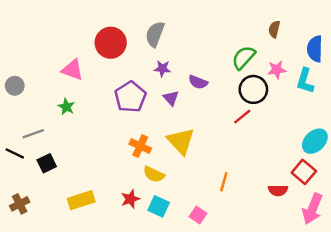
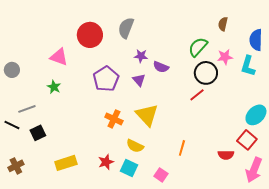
purple star: (162, 69) -> (141, 56), moved
yellow semicircle: (154, 174) -> (135, 146), moved

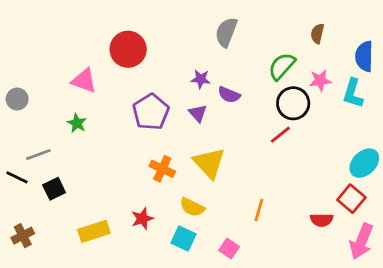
gray semicircle: (126, 28) -> (226, 32), moved
red star: (106, 162) -> (142, 219), moved

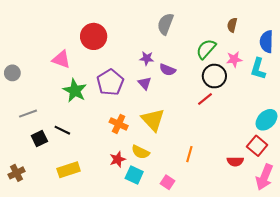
green star: (77, 123) -> (75, 91), moved, size x1.6
black line: (17, 177) -> (62, 130), moved
red star: (142, 219) -> (118, 159), moved

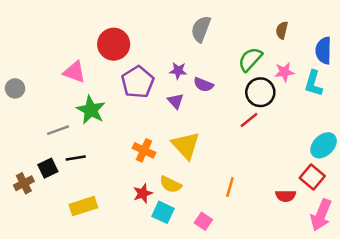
purple pentagon: (110, 82) -> (138, 82), moved
gray line: (28, 114) -> (58, 130), moved
black line: (62, 130) -> (76, 158), turned -35
brown cross: (16, 173) -> (24, 183), moved

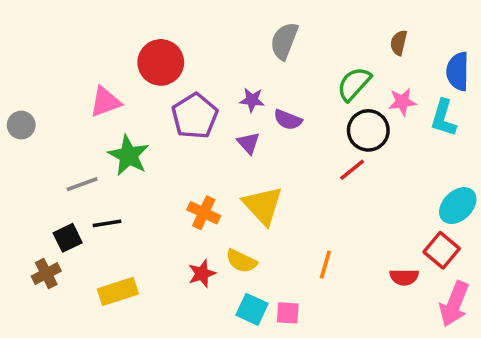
pink triangle: (74, 72) -> (105, 102), turned -40
brown cross: (24, 183) -> (46, 274), moved
cyan square: (163, 212) -> (252, 309), moved
pink square: (203, 221) -> (288, 313), turned -30

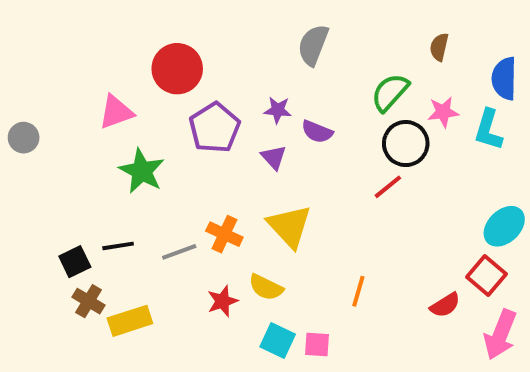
gray line: (82, 184) -> (179, 252), moved
brown cross: (46, 274) -> (89, 301), moved, turned -32
red semicircle: (404, 277) -> (445, 305), turned -32

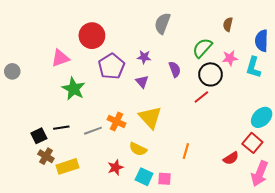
purple semicircle: (317, 132) -> (175, 69), moved, turned -133
red star: (223, 301) -> (115, 167), moved

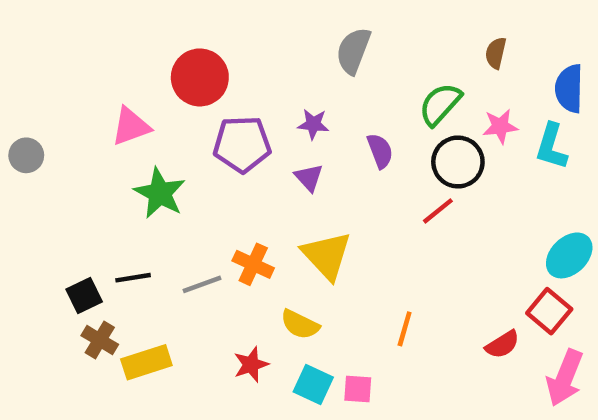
purple pentagon: (111, 66) -> (242, 144), turned 30

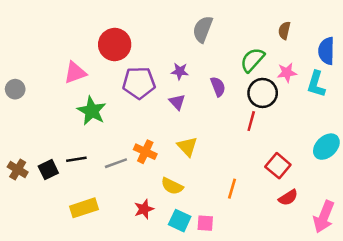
red line: (438, 211) -> (251, 121), turned -36
yellow triangle: (327, 255) -> (187, 147), size x0.7
red square: (549, 311) -> (278, 166), moved
brown cross: (100, 340) -> (18, 170), moved

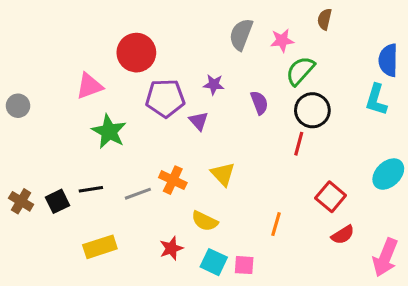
brown semicircle: (284, 30) -> (325, 19), moved
pink star: (287, 73) -> (282, 40), moved
purple triangle: (177, 102) -> (199, 121), moved

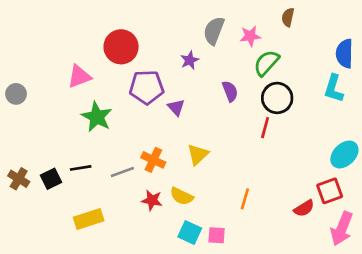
purple star: (214, 84) -> (190, 60), moved, turned -30
yellow triangle: (223, 174) -> (198, 155), turned 30
red square: (331, 197) -> (330, 191), moved, turned 30
red star: (171, 248) -> (152, 200), moved, turned 30

